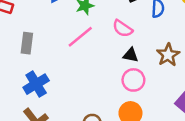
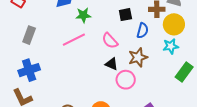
brown star: (168, 55) -> (138, 57), moved
pink circle: (133, 80) -> (126, 80), moved

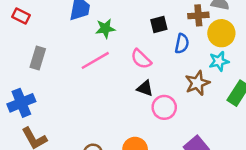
brown star: (138, 57) -> (197, 83), moved
blue cross: (29, 70) -> (21, 103), moved

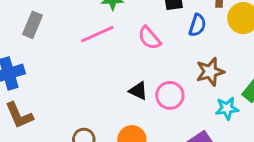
cyan star: (219, 61) -> (227, 108), moved
black triangle: (145, 88) -> (138, 91), moved

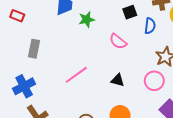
pink line: (97, 34) -> (76, 75), moved
pink circle: (170, 95) -> (154, 81), moved

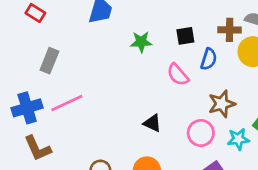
green star: (87, 19) -> (141, 42), moved
pink semicircle: (118, 41) -> (178, 75), moved
pink line: (76, 75) -> (67, 103), moved

